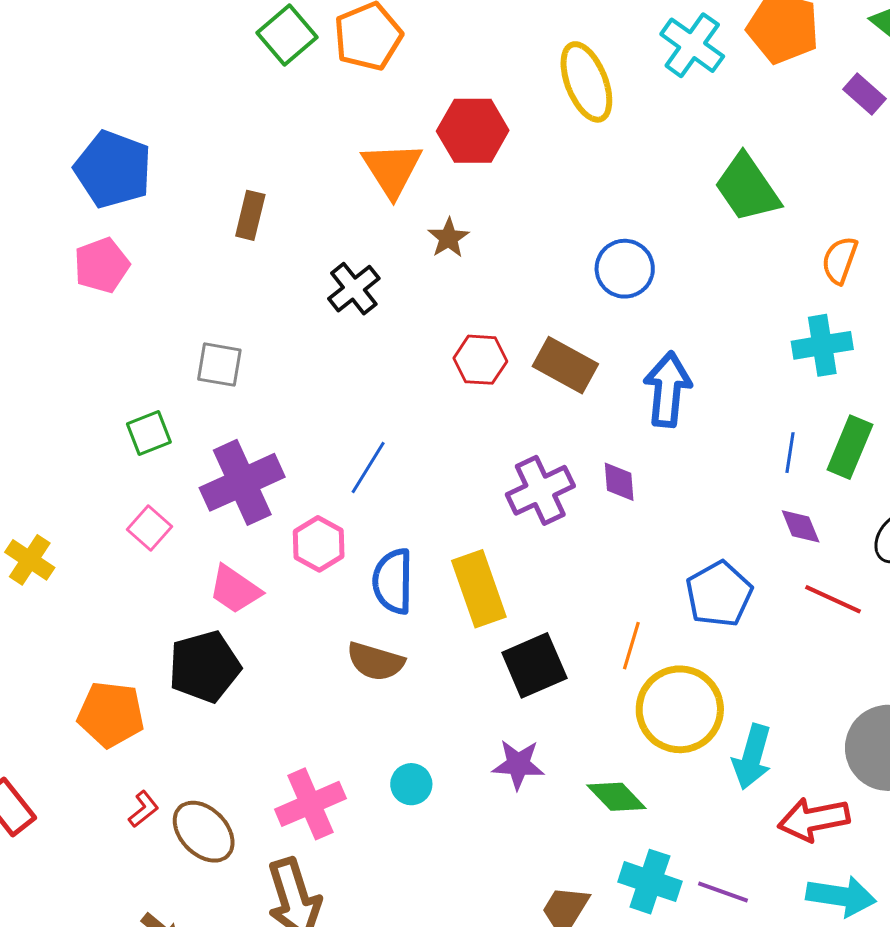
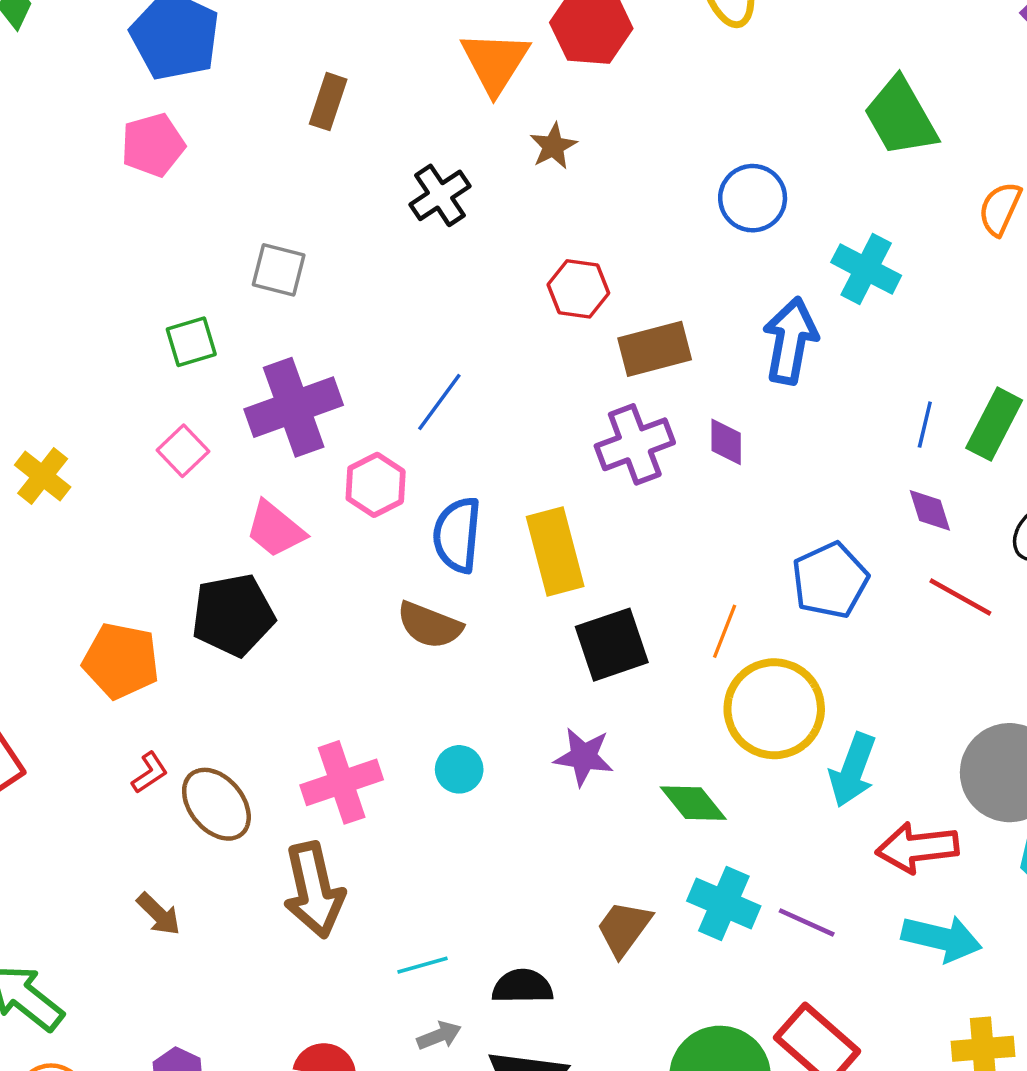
cyan cross: (822, 345) -> (866, 269), moved, turned 32
brown rectangle: (565, 365) -> (655, 349), moved, turned -48

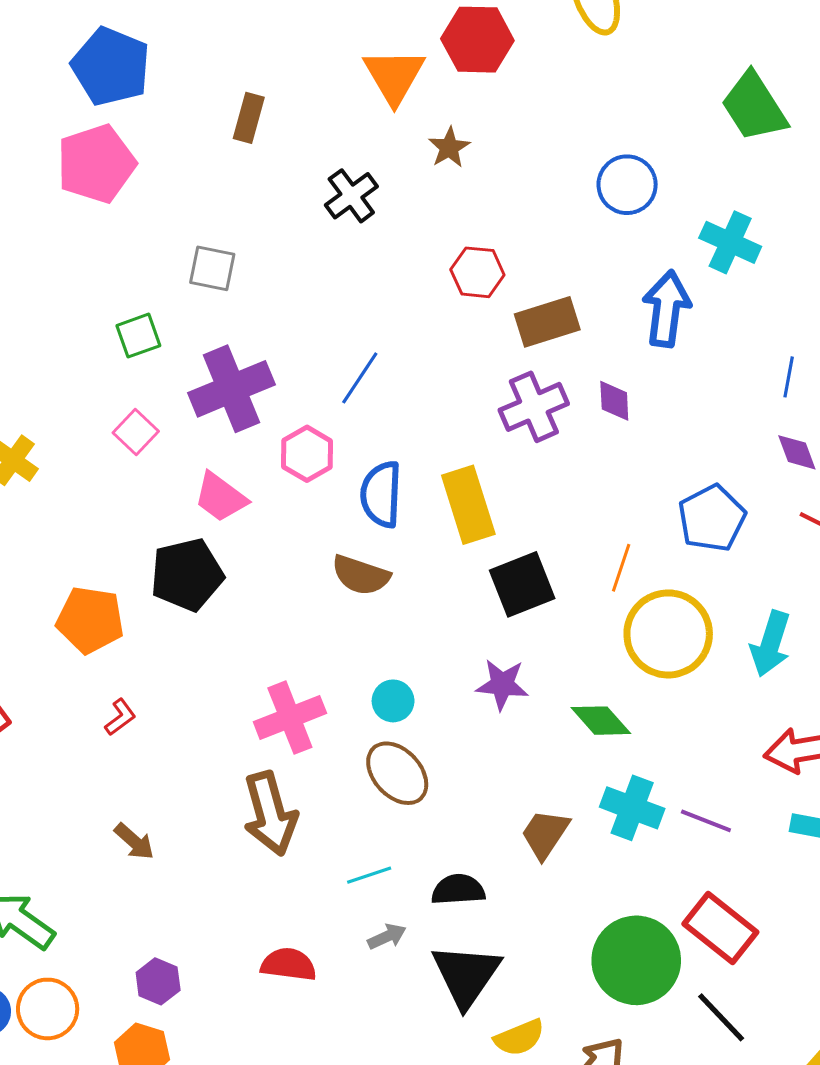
pink pentagon: (153, 145) -> (96, 164), size x1.4
cyan arrow: (853, 770) -> (771, 644), moved
brown ellipse: (216, 804) -> (397, 773), moved

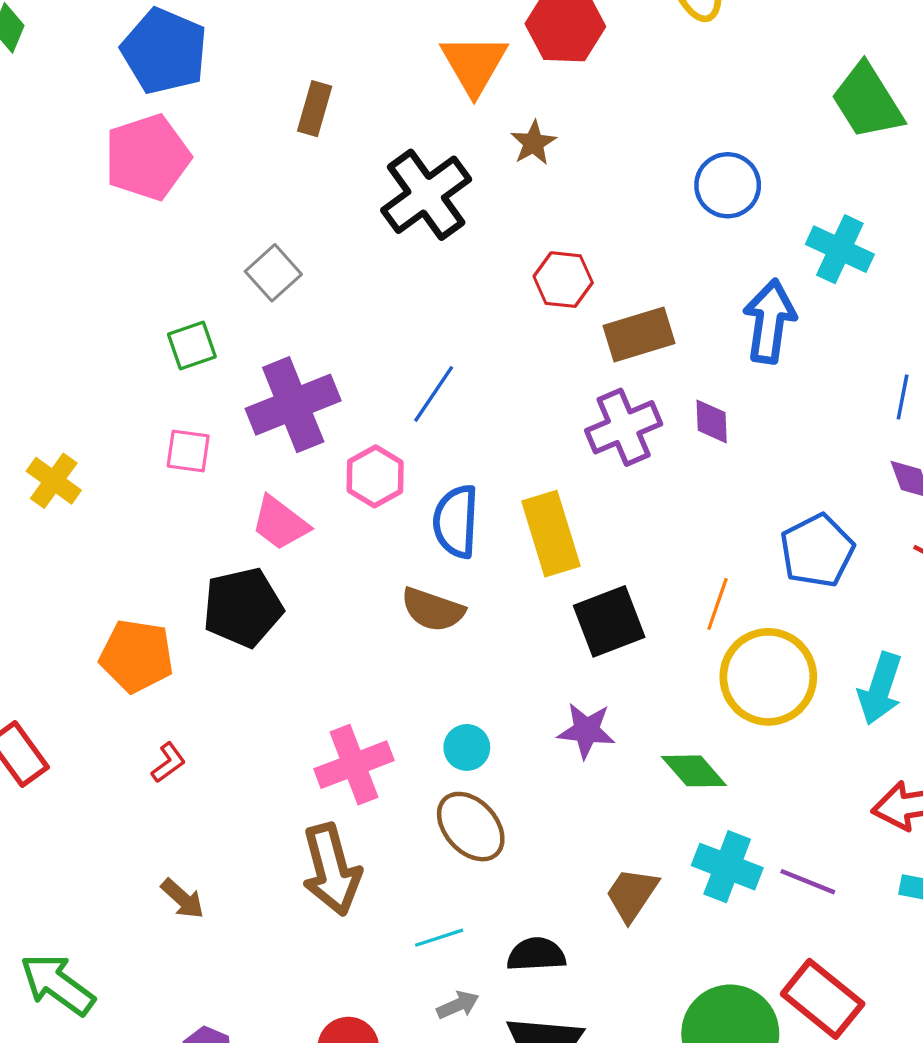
black cross: (351, 196) -> (426, 195), size x1.5
gray square: (212, 268) -> (273, 273), turned 36
pink square: (136, 432) -> (188, 451), turned -36

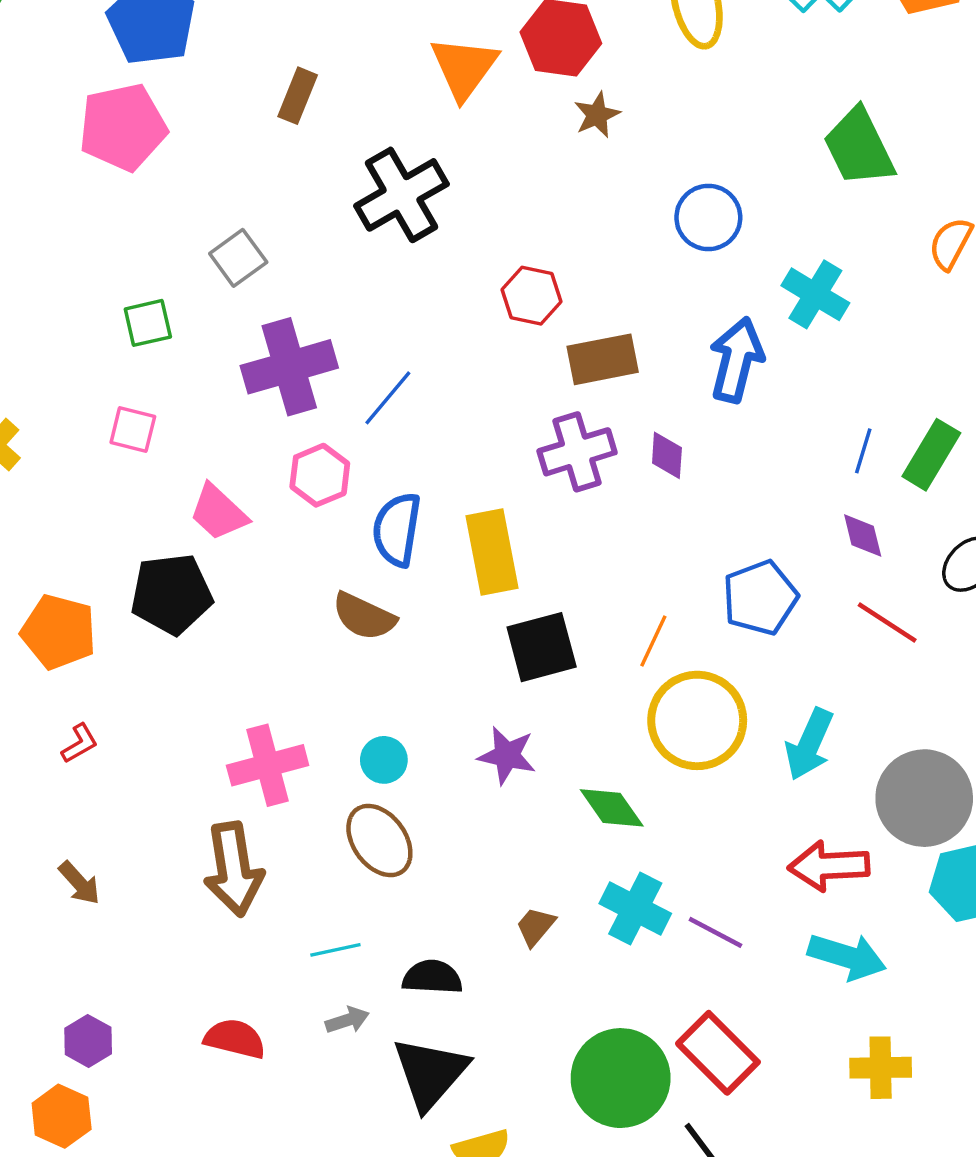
brown star: (534, 143) -> (597, 115), moved
purple cross: (293, 405) -> (289, 367), moved
brown trapezoid: (632, 894) -> (535, 927), size x0.7

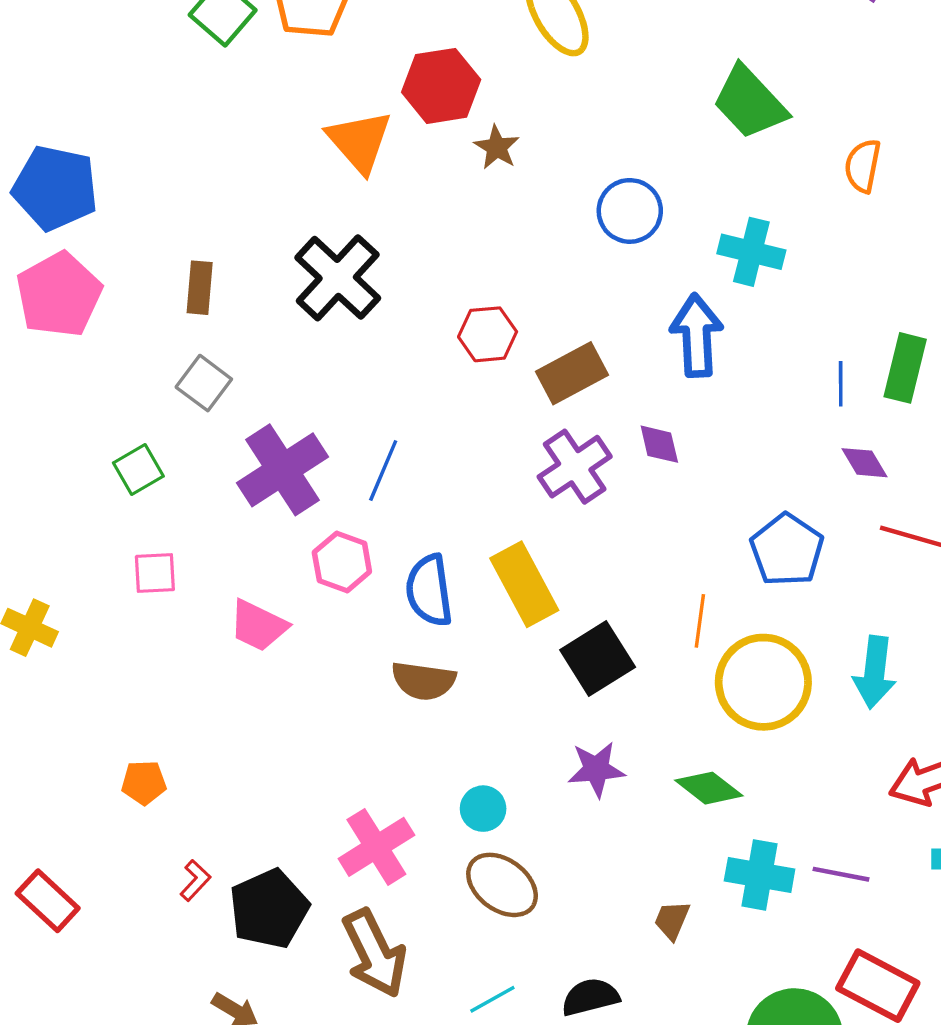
brown rectangle: (298, 96) -> (200, 288), moved
black pentagon: (172, 594) -> (269, 909), moved
orange pentagon: (59, 632) -> (144, 783), size x0.6

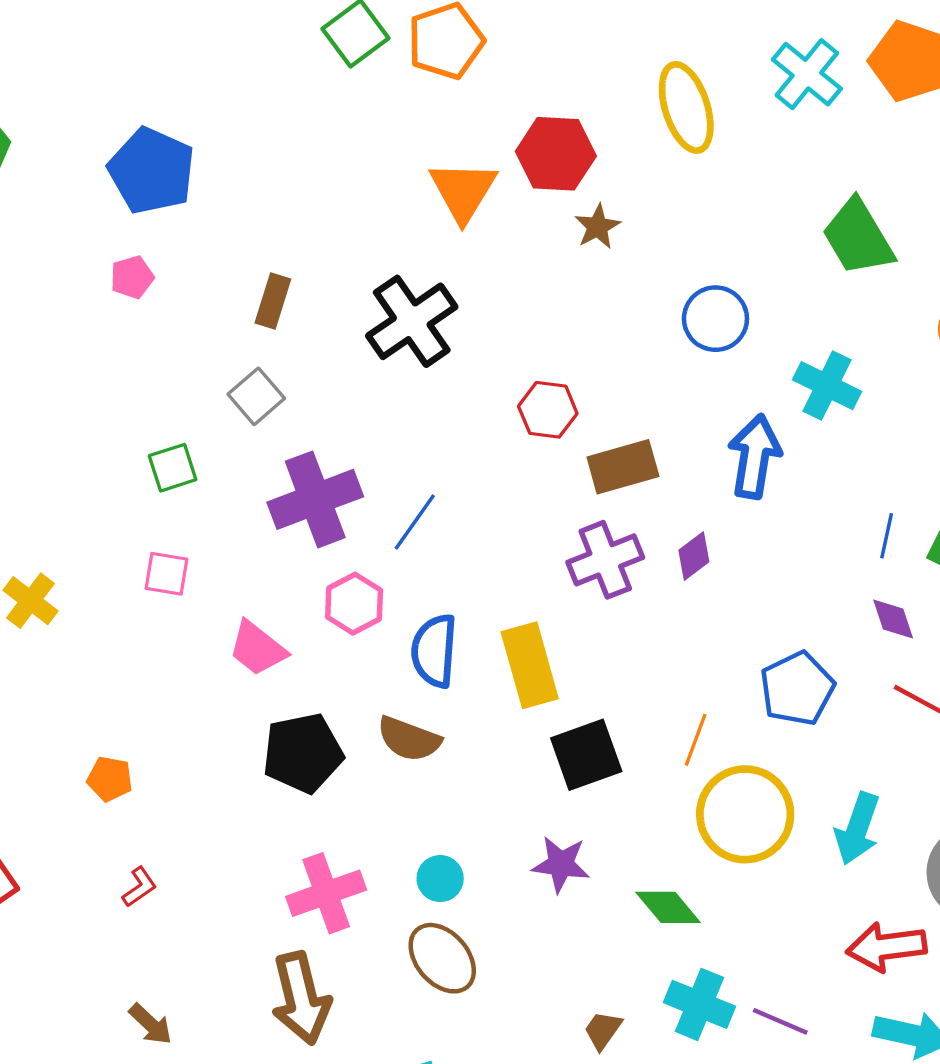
pink pentagon: (59, 295) -> (132, 277), size x0.5
purple diamond: (659, 444) -> (694, 556), turned 54
black pentagon: (269, 909) -> (303, 753), moved

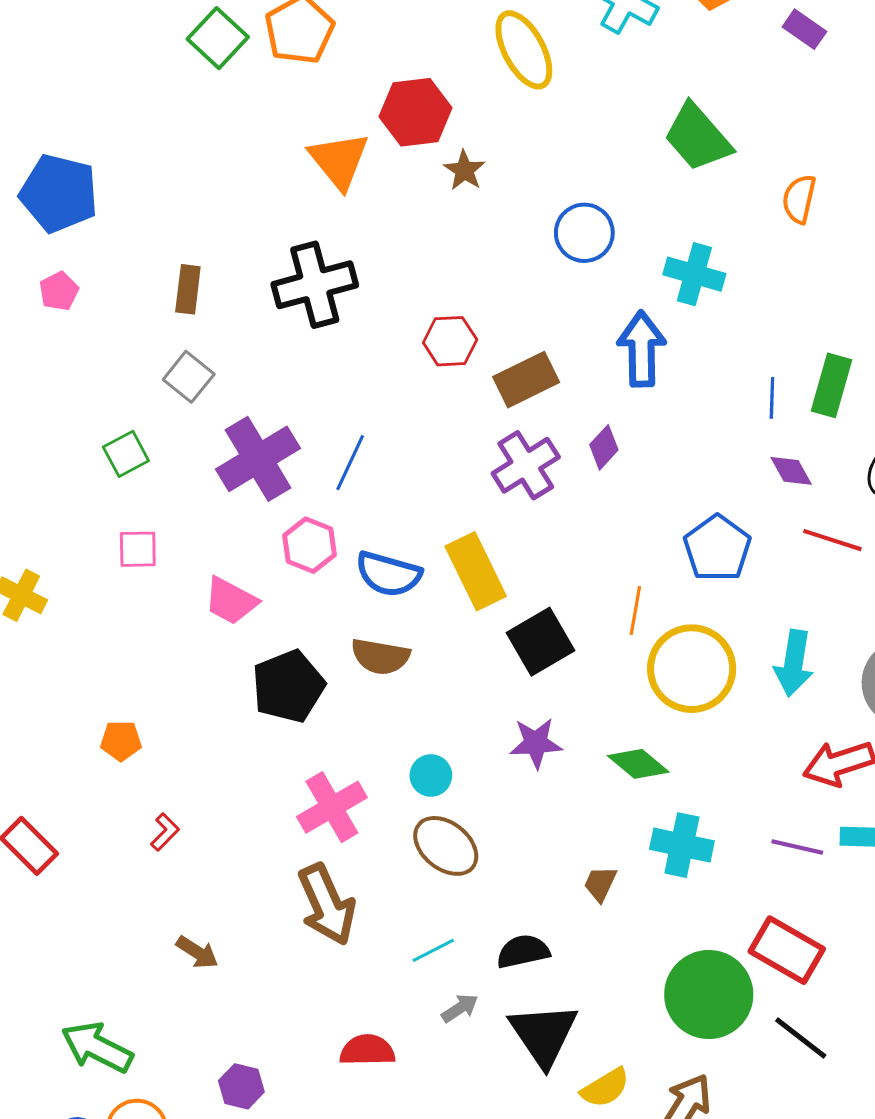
black cross: (412, 321) -> (315, 285), turned 30
blue semicircle: (434, 651) -> (388, 574), turned -68
purple line: (780, 1021) -> (797, 847), moved

